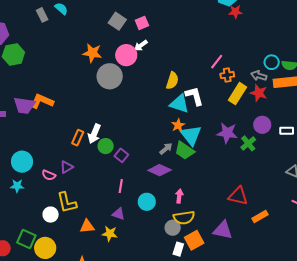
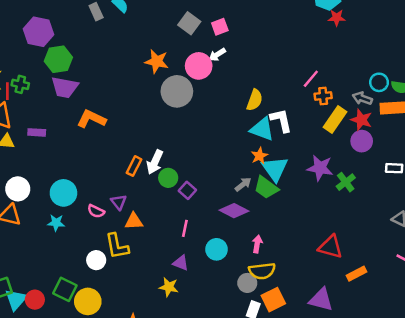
purple trapezoid: (24, 105) -> (65, 87), moved
purple circle: (262, 125) -> (362, 141), moved
purple triangle: (67, 167) -> (119, 202), turned -40
orange triangle: (87, 226) -> (134, 221), moved
purple triangle: (223, 230) -> (321, 300), moved

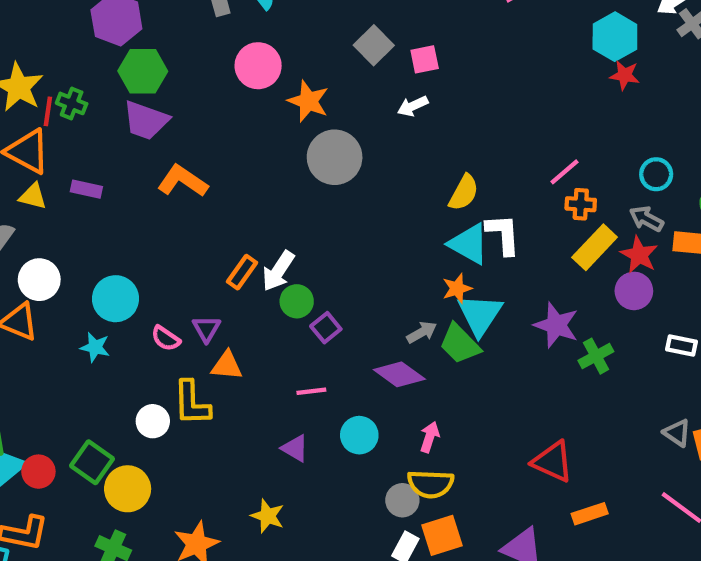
pink circle: (199, 66) -> (258, 66), moved
cyan circle: (379, 82) -> (656, 174), moved
pink line: (185, 228) -> (311, 391), turned 63
yellow star: (169, 287) -> (268, 516), moved

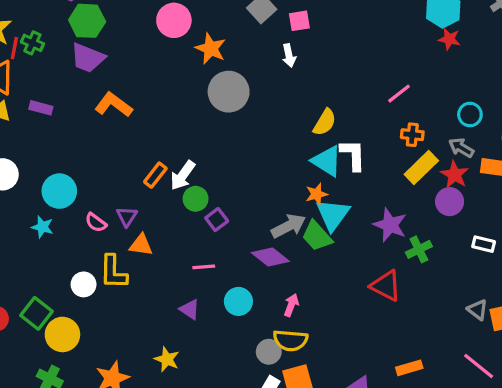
white arrow: (413, 106) -> (289, 56), turned -80
pink line: (565, 172) -> (399, 94), moved
gray arrow: (422, 332) -> (289, 226), size x1.5
red triangle: (553, 462) -> (386, 286), moved

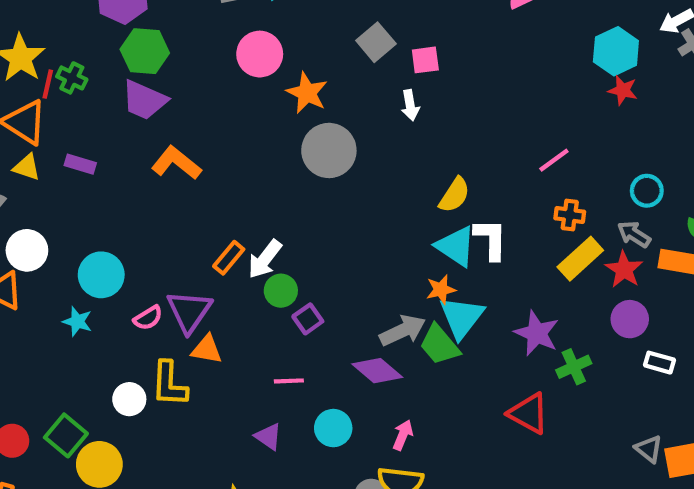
purple circle: (450, 202) -> (630, 319), moved
purple triangle: (127, 217) -> (189, 311), size x1.6
pink semicircle: (96, 223) -> (148, 318), turned -70

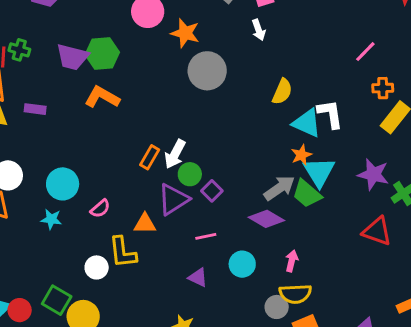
green hexagon: (145, 51) -> (102, 54), moved
yellow semicircle: (455, 195) -> (282, 92), moved
purple triangle: (189, 311) -> (173, 199), moved, turned 32

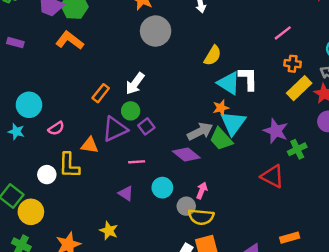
white arrow: (175, 154) -> (135, 84), moved
gray circle: (277, 307) -> (186, 206), moved

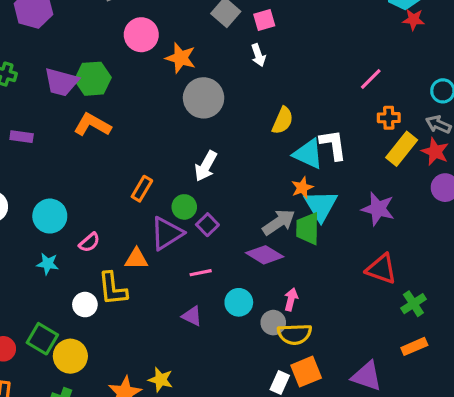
white arrow: (135, 84) -> (206, 166), moved
cyan star: (16, 132) -> (48, 264), moved
green trapezoid: (221, 139) -> (308, 229), turned 50
green cross: (297, 149) -> (413, 304), moved
yellow star: (109, 231) -> (161, 380), moved

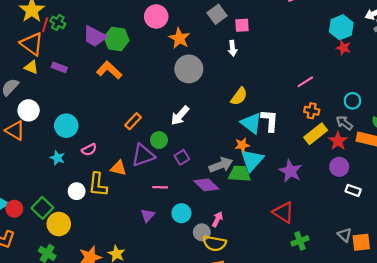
purple square: (207, 225) -> (182, 157), moved
green trapezoid: (308, 229) -> (240, 174), turned 80
purple triangle: (192, 316) -> (148, 215), turned 32

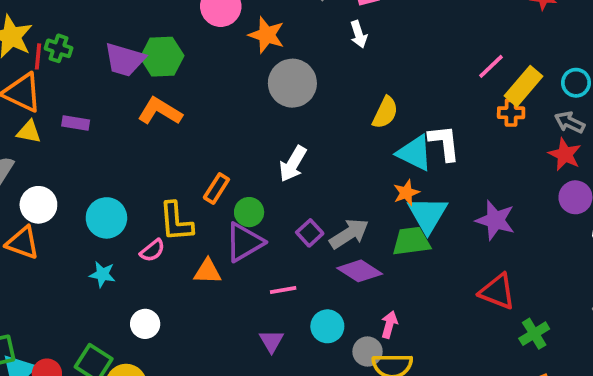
yellow rectangle: (316, 134) -> (523, 86), moved
green circle: (159, 140) -> (249, 212), moved
gray arrow: (221, 165) -> (349, 234), moved
yellow L-shape: (98, 185) -> (176, 222), moved

